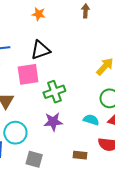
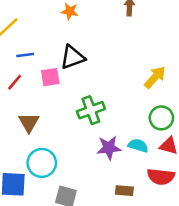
pink square: (28, 74) -> (50, 77), moved, size x0.7
purple star: (53, 122) -> (109, 148), moved

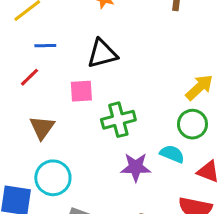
pink square: (50, 77) -> (81, 91), moved
green circle: (161, 118) -> (192, 124), moved
cyan semicircle: (138, 146) -> (172, 154), moved

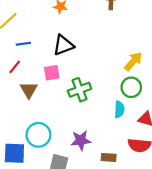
brown triangle: (42, 128) -> (29, 90), moved
cyan semicircle: (172, 154) -> (119, 109), turned 77
purple star: (136, 167) -> (81, 140), moved

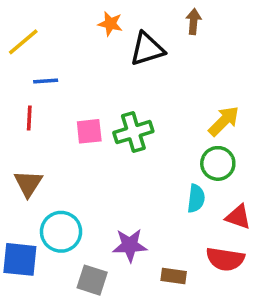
black triangle: (63, 45) -> (147, 49), moved
red line: (15, 67) -> (29, 118), turned -40
brown triangle: (29, 90) -> (28, 183), moved
green cross: (80, 90) -> (133, 132), moved

